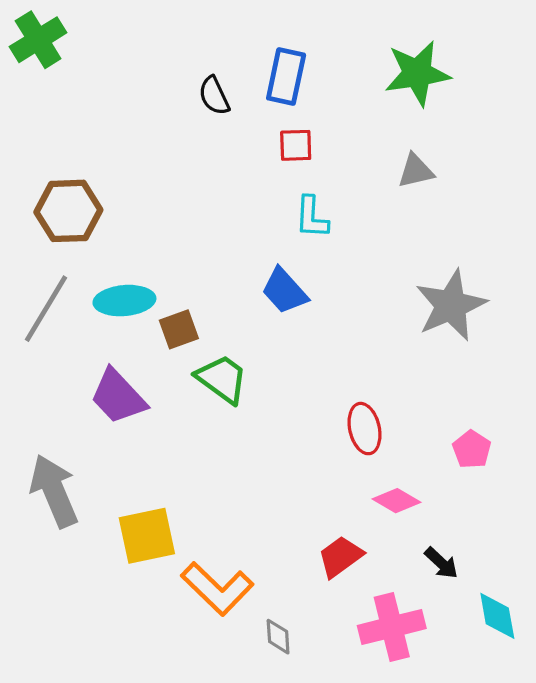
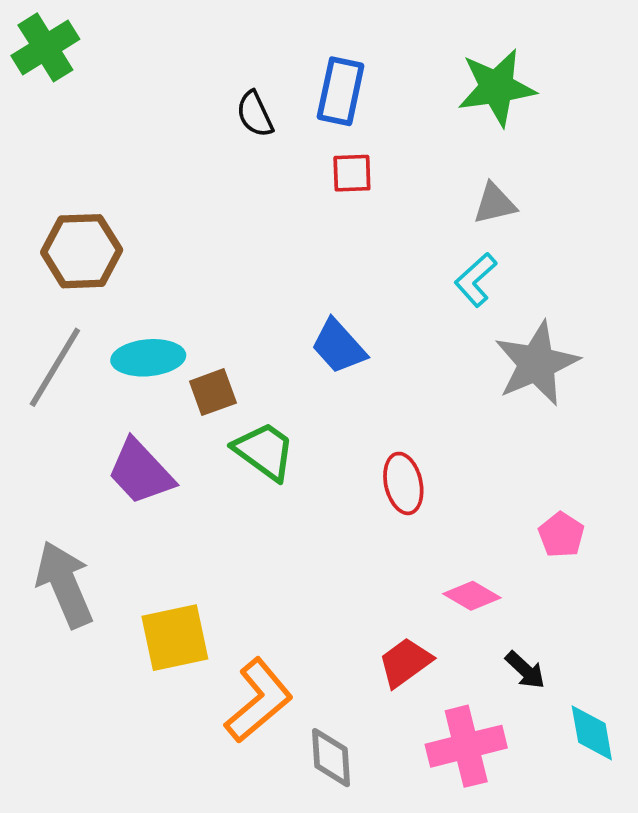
cyan L-shape: (312, 217) -> (476, 280), moved, turned 45
red ellipse: (364, 429) -> (403, 483), moved
orange L-shape: (217, 589) -> (259, 700), turned -84
gray diamond: (278, 637) -> (331, 758), size x1.4

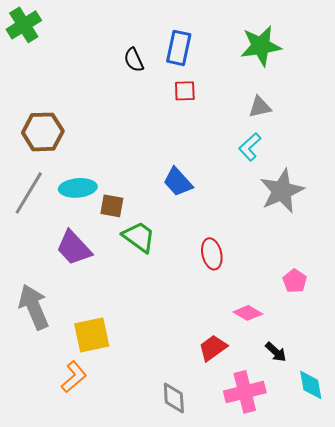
brown square: (213, 392) -> (112, 206), turned 30
orange L-shape: (259, 700) -> (74, 377), moved, size x0.7

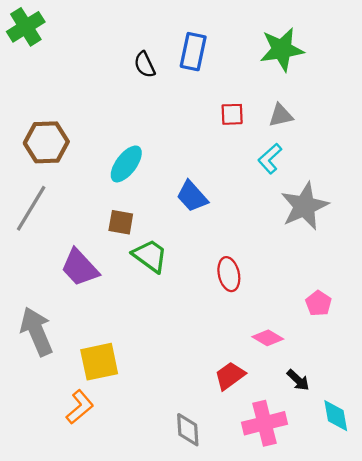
red square: (185, 91) -> (232, 114), moved
cyan ellipse: (78, 188) -> (126, 164), moved, turned -48

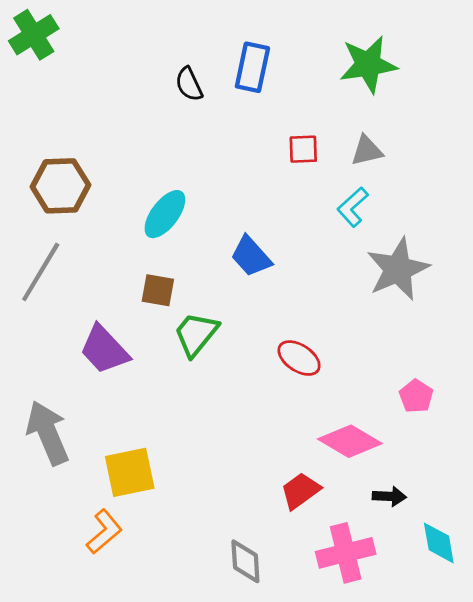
green trapezoid: (150, 256) -> (196, 334), turned -87
red ellipse: (229, 274) -> (299, 358), turned -44
pink diamond: (268, 338) -> (350, 441), size x1.5
black arrow: (298, 380) -> (389, 496), turned -40

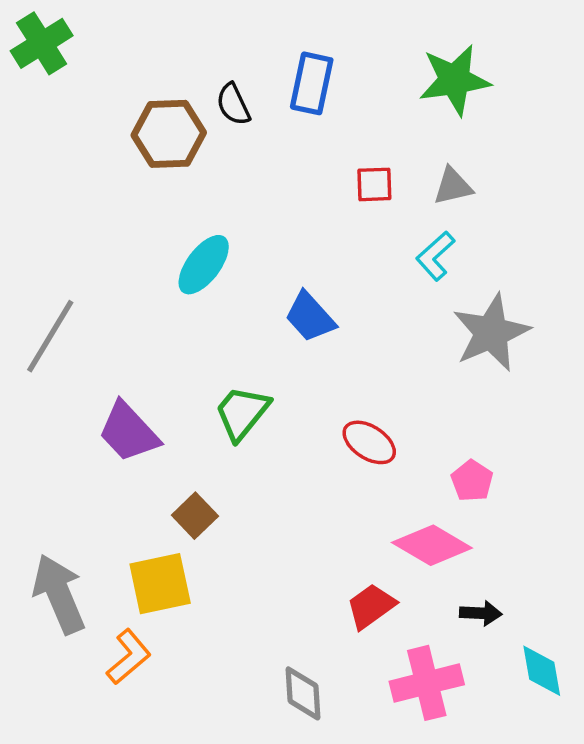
brown hexagon: (60, 186) -> (169, 134), moved
brown square: (158, 290) -> (195, 516), moved, turned 36
pink pentagon: (416, 396) -> (472, 481), moved
gray arrow: (48, 433) -> (59, 594), moved

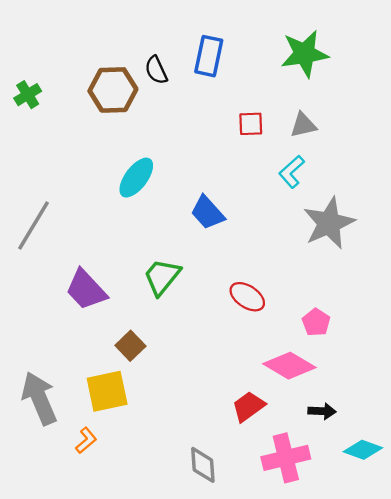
green cross: (42, 43) -> (28, 95), moved, size x0.7
orange L-shape: (129, 657) -> (86, 440), size x0.7
cyan diamond: (542, 671) -> (363, 450), turned -60

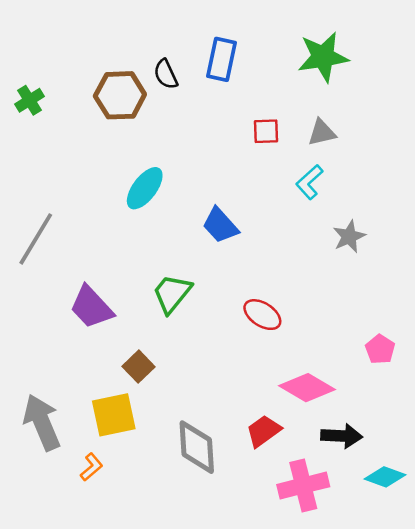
gray star: (329, 223) -> (349, 237), size x0.6
pink pentagon: (316, 322) -> (380, 349), moved
black arrow: (322, 411) -> (342, 436), size x1.4
gray diamond: (203, 465) -> (197, 447), moved, size x1.4

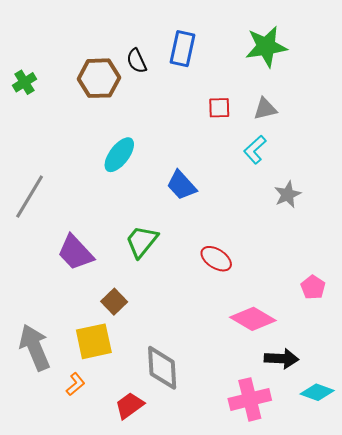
red trapezoid: (264, 431) -> (129, 406), moved

